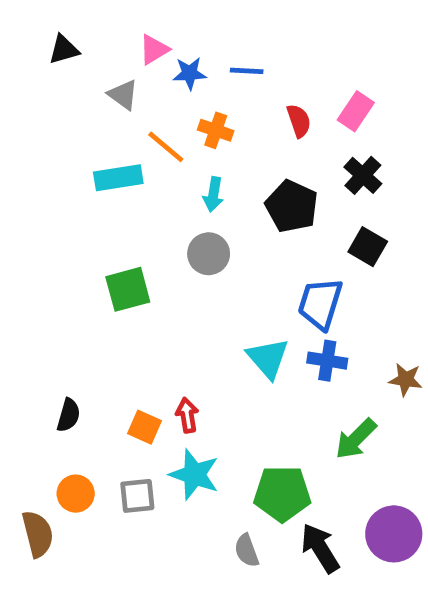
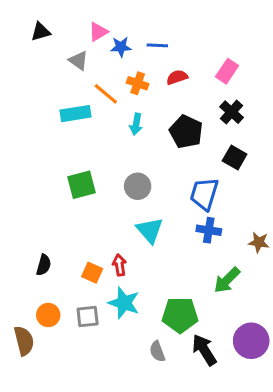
red semicircle: (299, 121) -> (177, 77), moved, turned -90
gray circle: (209, 254) -> (138, 186), moved
cyan triangle: (268, 358) -> (150, 230), moved

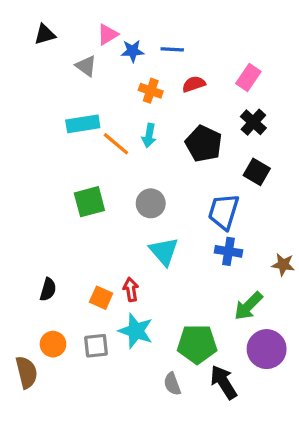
orange line: (106, 94) -> (116, 144), moved
purple circle: (251, 341) -> (267, 349), moved

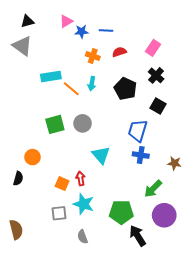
gray triangle: (86, 66) -> (22, 46), moved, size x1.5
gray circle: (151, 203) -> (83, 123), moved
black semicircle: (48, 289) -> (18, 179), moved
orange circle: (53, 344) -> (33, 157), moved
gray semicircle: (172, 384) -> (83, 237), moved

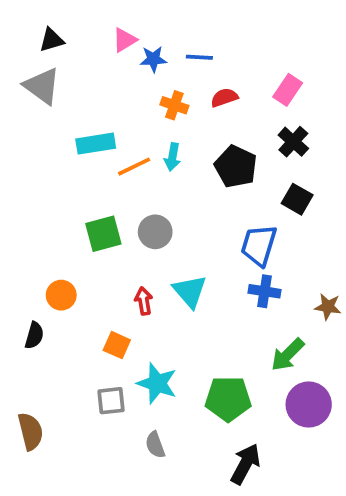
orange line: (71, 89) -> (134, 167), turned -66
red arrow: (80, 179) -> (144, 301), moved
black arrow: (138, 236) -> (245, 464), moved, turned 60

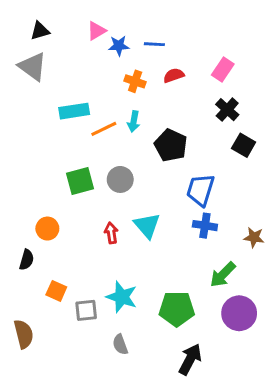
black pentagon: (236, 167) -> (171, 145), moved
black square: (297, 199) -> (244, 145), moved
orange square: (117, 345) -> (56, 291), moved

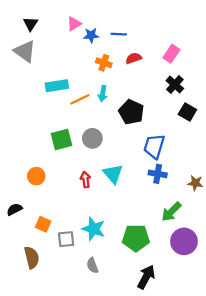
black triangle: (40, 31) -> (31, 24), turned -42
black semicircle: (27, 260) -> (14, 209), moved, turned -133
brown semicircle: (24, 334) -> (32, 257), moved

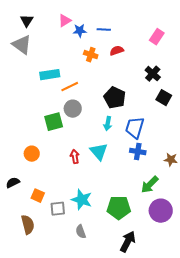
pink rectangle: (171, 54) -> (157, 37), moved
cyan arrow: (103, 94) -> (108, 124), moved
gray circle: (92, 138) -> (73, 109), moved

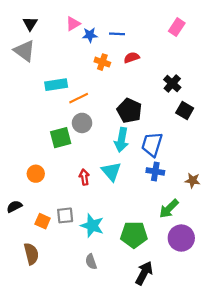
pink rectangle: (157, 37) -> (177, 27), moved
cyan arrow: (108, 124) -> (121, 140), size x1.5
gray square: (58, 209) -> (65, 215), moved

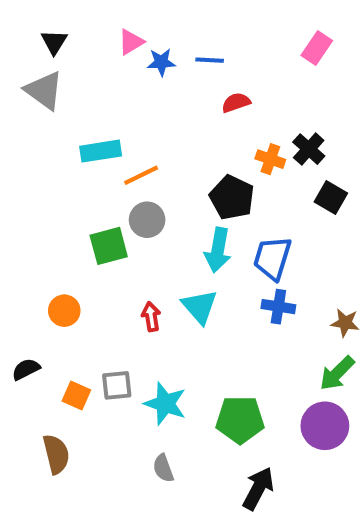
orange cross: (102, 62) -> (270, 159), moved
green arrow: (169, 209) -> (337, 373), moved

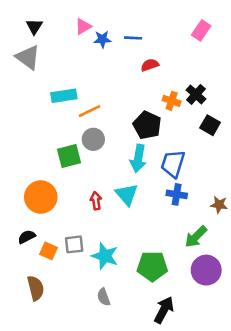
orange circle: (64, 311) -> (41, 197), size x1.6
black semicircle: (26, 369) -> (27, 237), moved
green arrow: (337, 373) -> (196, 237), moved

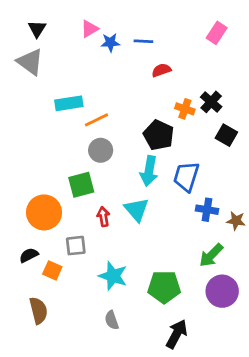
green square: (69, 156) -> (81, 185), moved
blue cross: (177, 194) -> (207, 210), moved
gray square: (74, 244) -> (76, 246), moved

